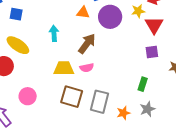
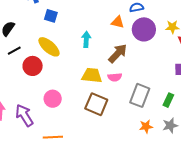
gray rectangle: (100, 102) -> (140, 95), moved

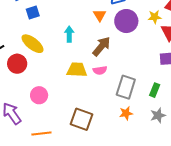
blue square: (51, 16) -> (33, 13), turned -32
orange triangle: (118, 22) -> (100, 15), turned 48
brown square: (96, 104) -> (82, 119), moved
orange star: (146, 126) -> (126, 113), moved

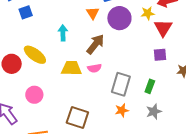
yellow ellipse: (33, 44) -> (35, 55), moved

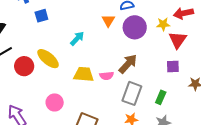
cyan arrow: (63, 33) -> (77, 38), turned 42
brown arrow: (95, 44) -> (128, 64), moved
pink circle: (34, 95) -> (55, 102), moved

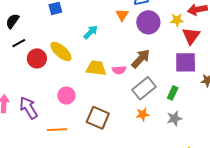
purple square: (173, 66) -> (186, 62), size x1.6
gray rectangle: (132, 93) -> (144, 88), turned 30

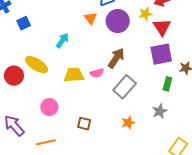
green rectangle: (173, 93) -> (167, 84), moved
orange star: (143, 114) -> (128, 123), moved
brown square: (98, 118) -> (84, 124), size x0.6

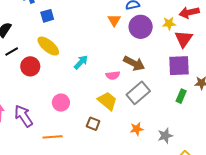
cyan arrow: (62, 40) -> (81, 62), moved
brown arrow: (116, 58) -> (134, 63), turned 75
yellow ellipse: (36, 65) -> (48, 46), moved
yellow trapezoid: (74, 75) -> (107, 101), moved, turned 35
gray star: (160, 111) -> (165, 136), moved

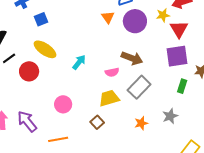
yellow trapezoid: (107, 101) -> (109, 98), turned -50
brown square: (93, 124) -> (97, 122), turned 32
gray star: (165, 136) -> (170, 116), moved

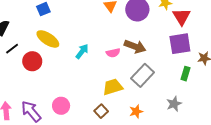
pink semicircle: (112, 72) -> (113, 53), moved
pink circle: (63, 104) -> (61, 106), moved
orange star: (141, 123) -> (136, 111), moved

